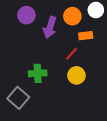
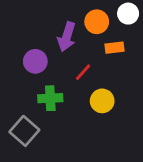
purple circle: (26, 15) -> (35, 61), moved
red line: (71, 54) -> (83, 72), moved

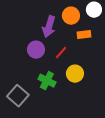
purple circle: (35, 61) -> (36, 50), moved
green cross: (50, 98) -> (47, 81), moved, turned 30

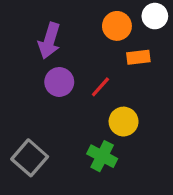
purple arrow: (49, 27) -> (49, 41), moved
green cross: (47, 81) -> (102, 156), moved

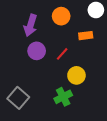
orange circle: (117, 26) -> (61, 16), moved
green cross: (102, 156) -> (63, 97), turned 36

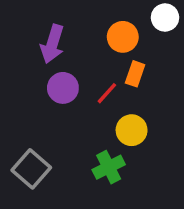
orange circle: (61, 16) -> (123, 37), moved
orange rectangle: (86, 36) -> (135, 74), moved, turned -64

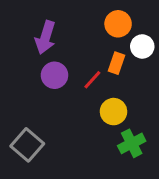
white circle: (165, 18) -> (142, 46), moved
orange circle: (123, 37) -> (118, 24), moved
green cross: (109, 167) -> (132, 143), moved

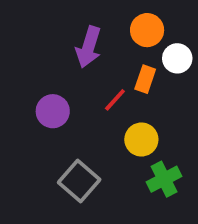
purple arrow: (45, 37) -> (89, 47), moved
purple circle: (54, 75) -> (53, 111), moved
gray square: (27, 145) -> (79, 181), moved

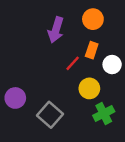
white circle: (177, 58) -> (112, 65), moved
purple circle: (53, 111) -> (15, 98), moved

